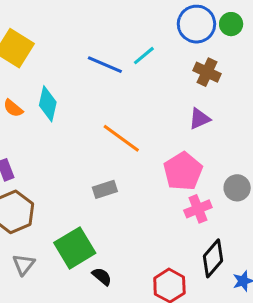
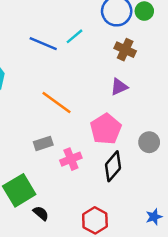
pink cross: (198, 209) -> (71, 159), moved
black diamond: (213, 258) -> (113, 166), moved

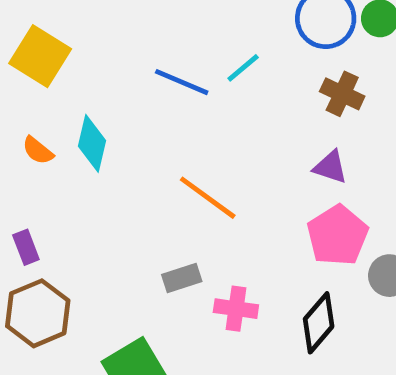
purple triangle: (119, 87) -> (330, 167), turned 42
pink pentagon: (106, 129) -> (337, 235), moved
pink cross: (71, 159) -> (236, 309), turned 30

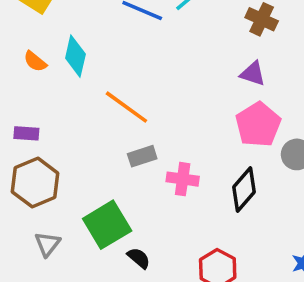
orange line: (208, 198) -> (126, 107), moved
purple rectangle: (26, 247) -> (26, 133), turned -65

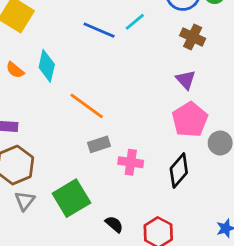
purple triangle: (253, 74) -> (186, 80), turned 30
gray triangle: (47, 244) -> (25, 201), moved
black semicircle: (139, 258) -> (114, 224), moved

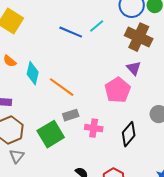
brown cross: (193, 37) -> (139, 37), size x1.5
cyan diamond: (47, 66) -> (33, 73), moved
pink pentagon: (190, 120) -> (118, 90), moved
green square: (71, 198) -> (51, 134), moved

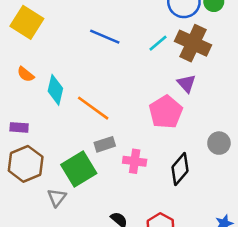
cyan line: (97, 26) -> (158, 43), moved
gray triangle: (17, 156) -> (57, 198), moved

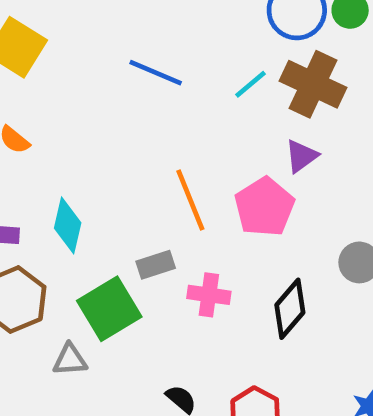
purple triangle: (187, 83) -> (301, 156), turned 36
cyan diamond: (55, 90) -> (68, 225), moved
orange line: (93, 108) -> (190, 200), moved, turned 32
gray triangle: (57, 198) -> (70, 360), turned 48

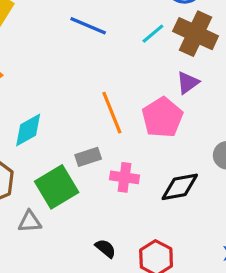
cyan diamond: (68, 225) -> (28, 130), turned 48
black diamond: (290, 309) -> (180, 187), turned 39

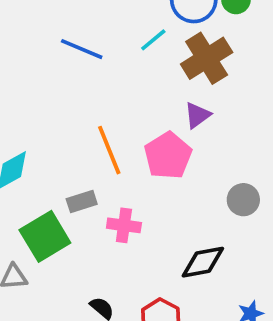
cyan line: (153, 34) -> (153, 40), moved
brown cross: (196, 34) -> (207, 58), turned 33
black diamond: (180, 187) -> (203, 262), moved

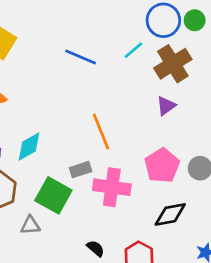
pink pentagon: (168, 156) -> (162, 166), moved
pink cross: (124, 225) -> (112, 187), size x1.5
green square: (45, 236) -> (53, 195), turned -30

